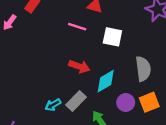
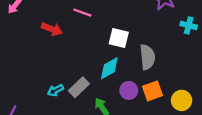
white square: (112, 37) -> (119, 38), moved
red arrow: (79, 66) -> (52, 29), moved

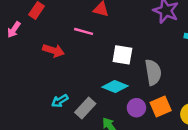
cyan diamond: (109, 68) -> (115, 87), turned 55
cyan arrow: (55, 90) -> (60, 101), moved

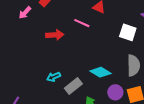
red arrow: (53, 51) -> (55, 35), turned -30
white square: (122, 55) -> (128, 32), moved

